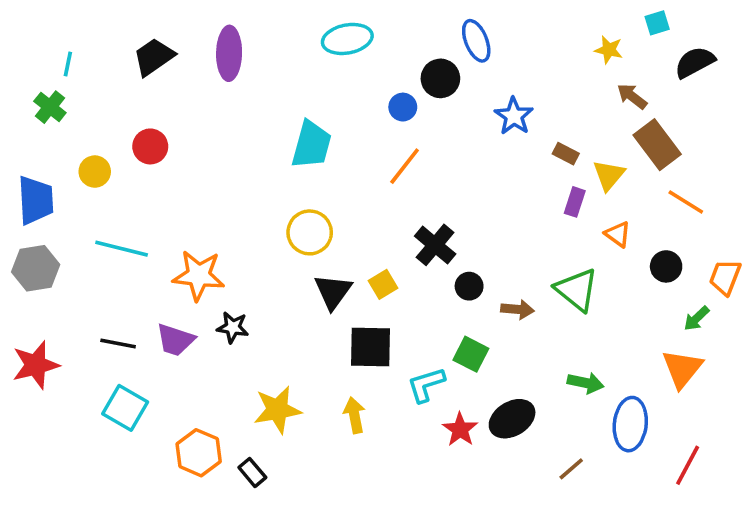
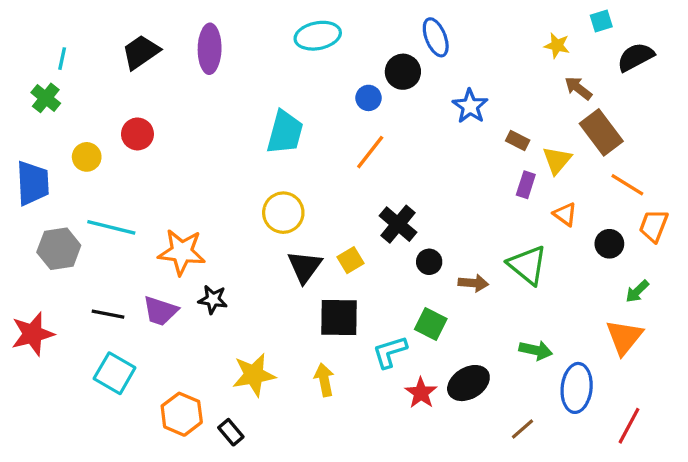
gray hexagon: (36, 268) -> (59, 249), moved
orange trapezoid: (725, 277) -> (654, 226), moved

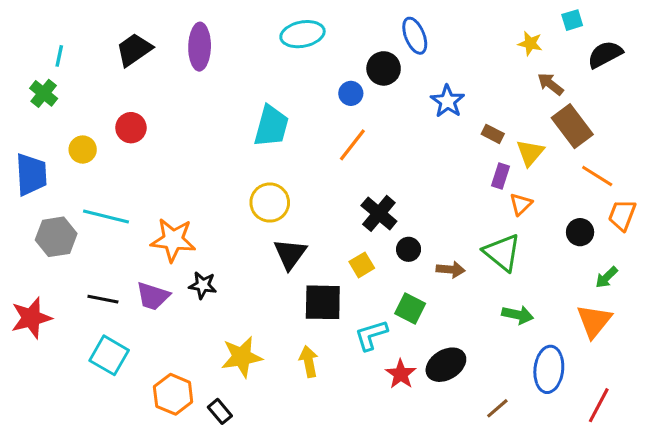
orange triangle: (565, 214) -> (521, 204), moved, turned 40
yellow square: (350, 260) -> (362, 265), moved
green arrow: (536, 350) -> (518, 315), moved

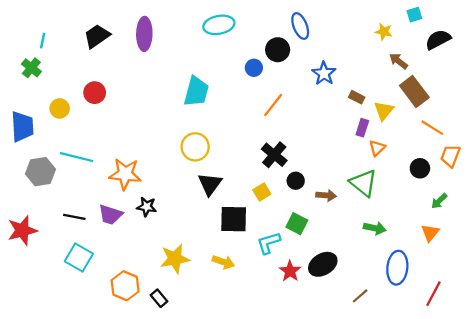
orange line: (352, 145) -> (273, 105), moved
orange triangle: (594, 321) -> (430, 233), size x0.7
yellow arrow: (309, 362) -> (223, 262), turned 120

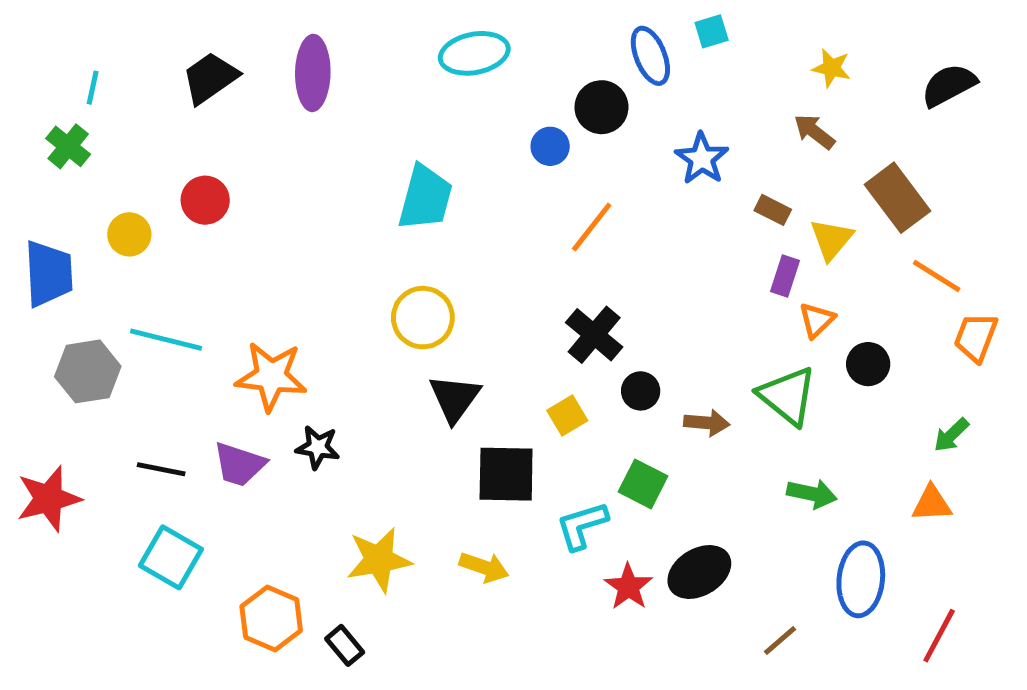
cyan square: (414, 15) -> (712, 31), moved
brown arrow: (398, 61) -> (814, 132), moved
black circle: (420, 168) -> (868, 364), moved
orange triangle: (430, 233) -> (932, 504), turned 48

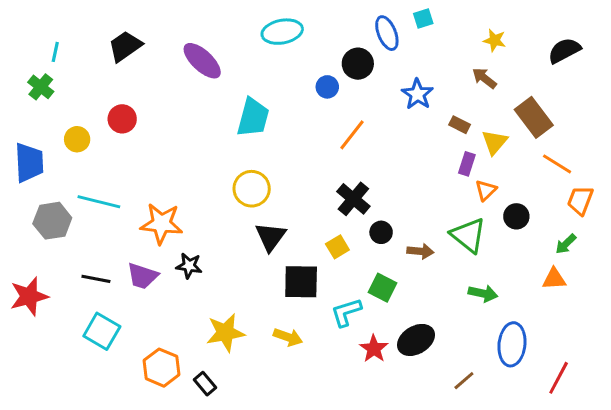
purple ellipse: (313, 73) -> (202, 61), moved, turned -48
green arrow: (951, 435) -> (566, 244), moved
orange triangle: (932, 504) -> (554, 279), moved

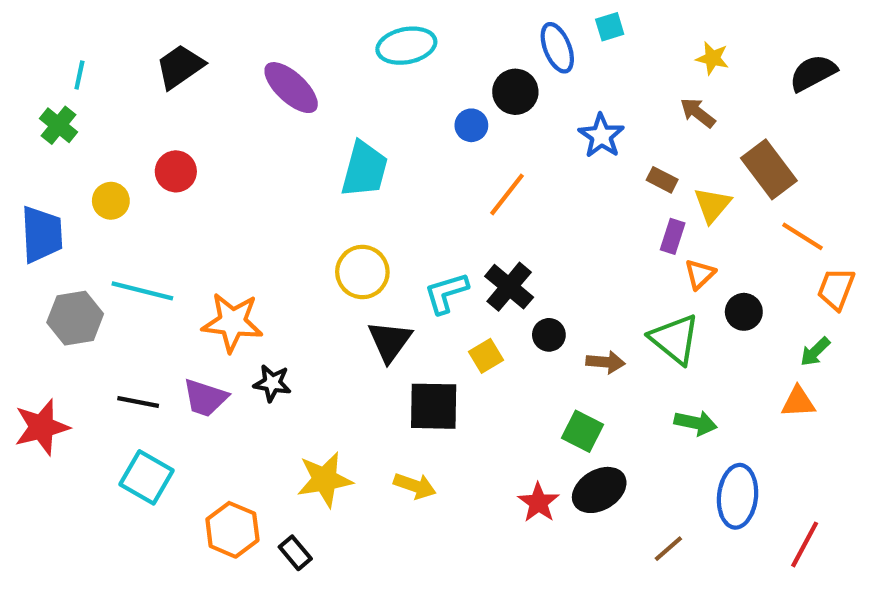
green square: (383, 288) -> (582, 431), moved
cyan L-shape: (346, 312) -> (446, 293), moved

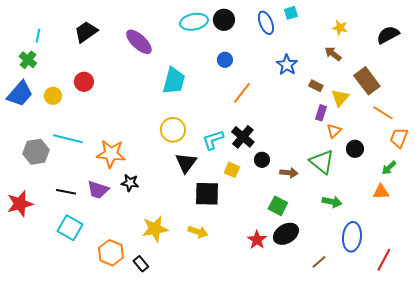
black circle: (515, 92) -> (224, 20), moved
blue trapezoid: (42, 234) -> (20, 94), moved, turned 44
yellow square: (486, 356) -> (232, 170), turned -35

